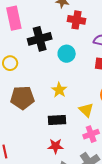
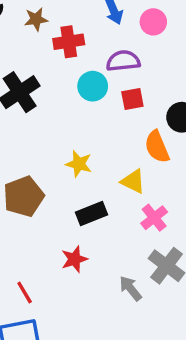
cyan circle: (67, 54) -> (93, 86), moved
red star: (55, 146) -> (74, 259), moved

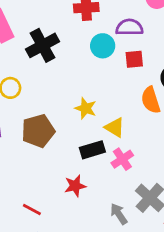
yellow triangle: (133, 181) -> (115, 127), moved
pink cross: (154, 218) -> (122, 159), moved
red line: (25, 293) -> (32, 210), turned -36

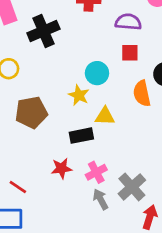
cyan circle: (103, 46) -> (97, 73), moved
yellow triangle: (115, 127) -> (105, 116), turned -35
pink cross: (122, 159) -> (96, 172), moved

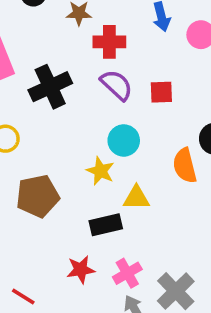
purple semicircle: (128, 22) -> (117, 85), moved, turned 40
red square: (130, 53) -> (161, 92), moved

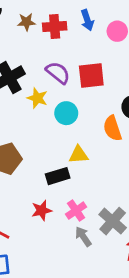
red cross: (109, 42) -> (55, 27), moved
red square: (161, 92) -> (91, 76), size x1.5
yellow star: (100, 171) -> (37, 98), moved

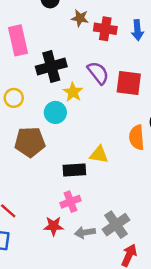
cyan circle: (66, 113) -> (55, 112), moved
red star: (42, 210) -> (54, 226), moved
pink cross: (76, 211) -> (71, 202), moved
gray arrow: (83, 237) -> (85, 232), turned -78

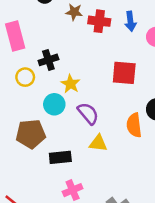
black cross: (51, 66) -> (48, 60), size x0.7
purple semicircle: (98, 73) -> (88, 113), moved
yellow circle: (14, 98) -> (25, 77), moved
black rectangle: (74, 170) -> (60, 157), moved

